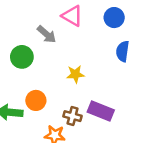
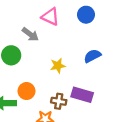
blue semicircle: (123, 51) -> (92, 56), moved, turned 60

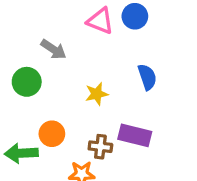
pink triangle: (50, 17) -> (100, 21), moved
blue semicircle: (92, 56) -> (147, 77), turned 102

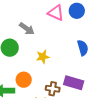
yellow star: (97, 94) -> (43, 57), moved

